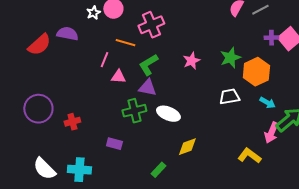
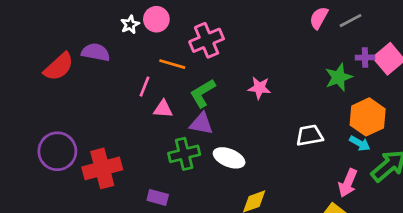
green star: (230, 58) -> (339, 77), moved
pink star: (191, 61) -> (259, 88), turned 30
orange hexagon: (256, 72) -> (368, 117), moved
red cross: (72, 122) -> (102, 168), size x1.8
pink arrow: (271, 133) -> (348, 183), moved

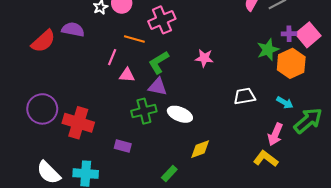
orange hexagon: (368, 117) -> (291, 63), moved
red cross: (102, 168) -> (78, 123), turned 32

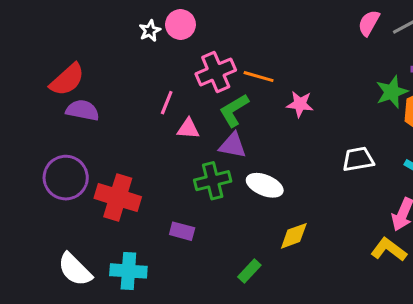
pink cross: (162, 20) -> (216, 72), moved
purple semicircle: (73, 29) -> (83, 110), moved
orange line: (134, 39) -> (259, 77), moved

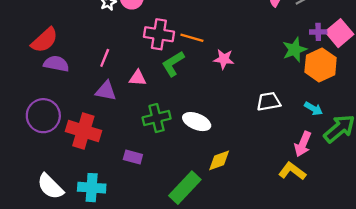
pink cross: (216, 72) -> (159, 34), turned 32
pink line: (167, 103) -> (105, 58), moved
purple triangle: (233, 145) -> (106, 91), moved
green rectangle: (249, 271) -> (185, 188), size x1.8

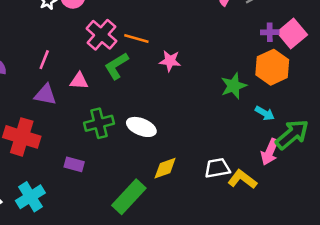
pink cross: (159, 34) -> (101, 35), turned 32
green star: (295, 50) -> (234, 86), moved
white trapezoid: (269, 102) -> (217, 168), moved
pink arrow: (303, 144) -> (270, 152), moved
cyan cross: (92, 188) -> (30, 197), turned -36

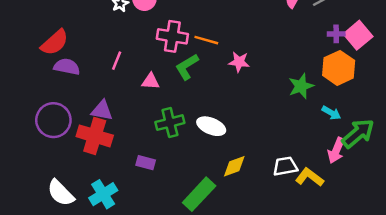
pink cross: (101, 35) -> (172, 36), turned -32
purple triangle: (45, 95) -> (102, 110), moved

